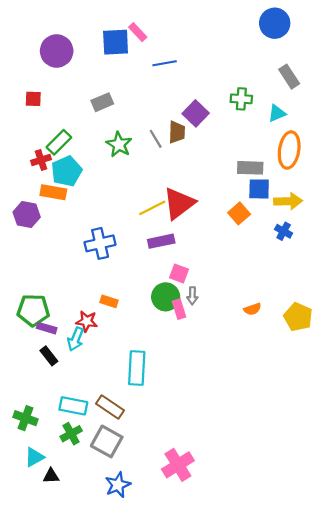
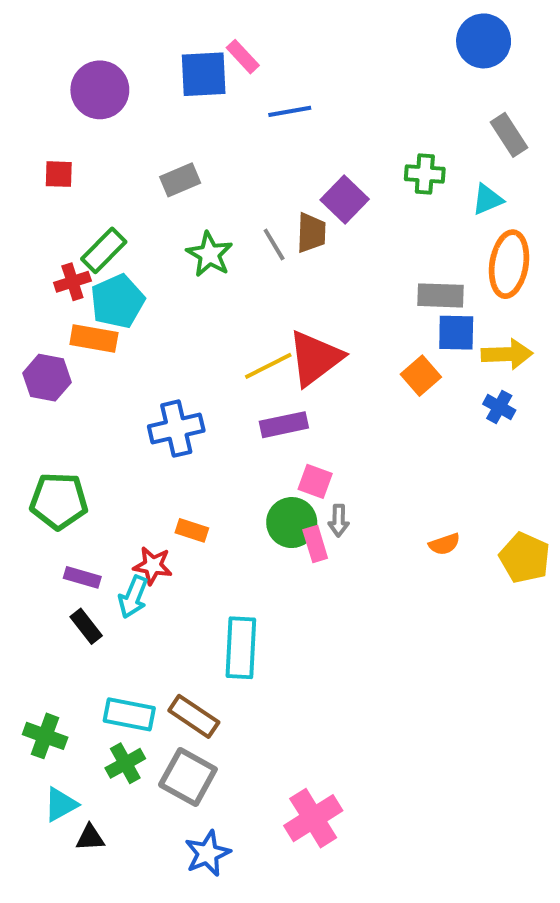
green pentagon: (33, 310) -> (59, 501), moved

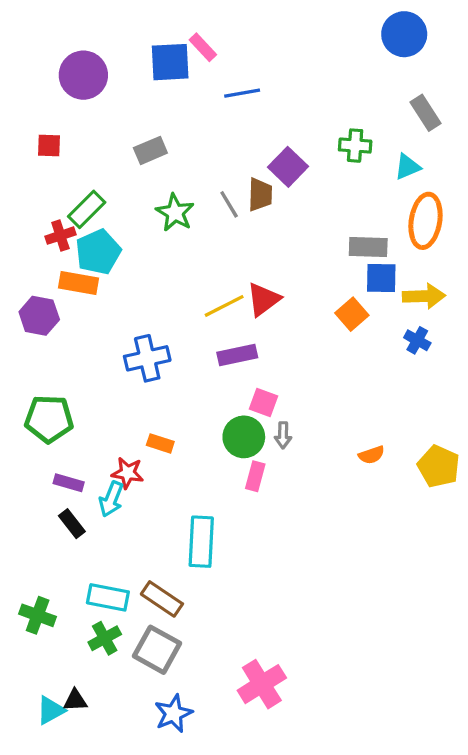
red triangle: (315, 358) -> (263, 299), size x0.7
pink rectangle: (315, 544) -> (255, 476), moved, turned 32
cyan triangle: (61, 804) -> (51, 710), moved

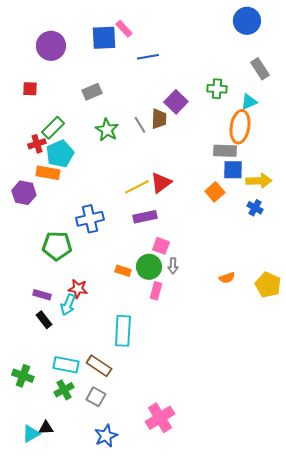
orange ellipse: (425, 221) -> (240, 127), moved
green pentagon: (49, 419) -> (57, 246), moved
orange rectangle: (160, 443) -> (123, 271), moved
gray square: (157, 650) -> (96, 397), size x0.7

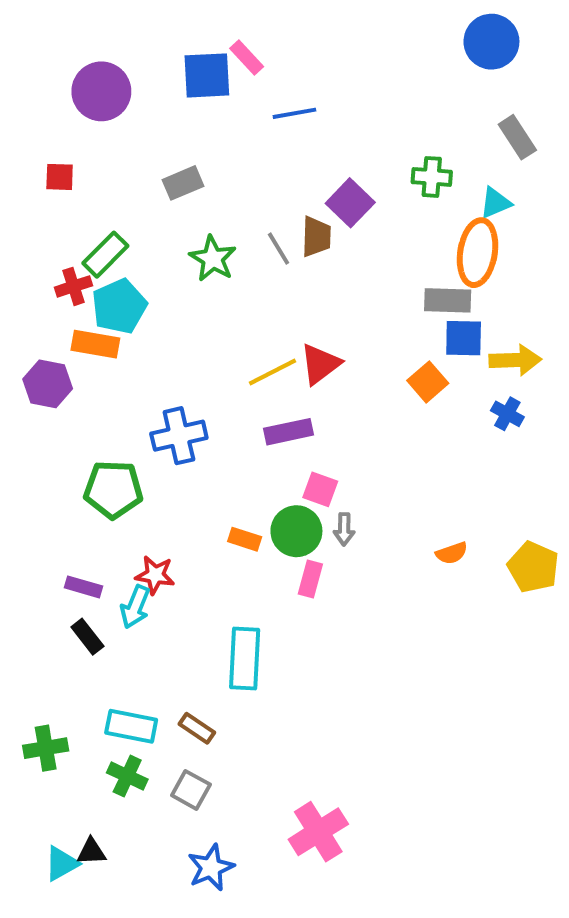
brown rectangle: (99, 366) -> (197, 728), size x0.7
green cross: (23, 376) -> (46, 748), turned -30
green cross: (64, 390) -> (127, 776), turned -36

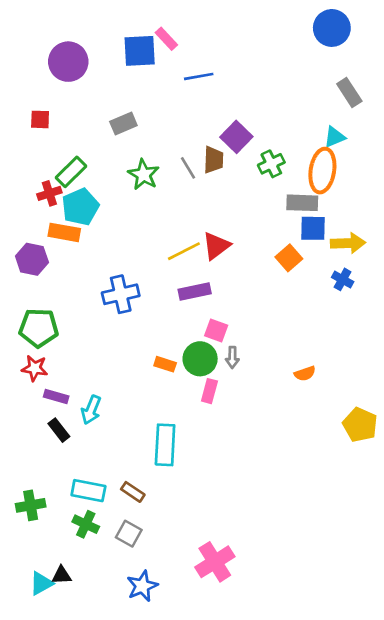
green cross: (432, 177) -> (271, 164), moved, turned -30
green pentagon: (113, 489) -> (39, 328), moved
yellow pentagon: (533, 567) -> (360, 425), moved
red star: (155, 575) -> (35, 368), moved

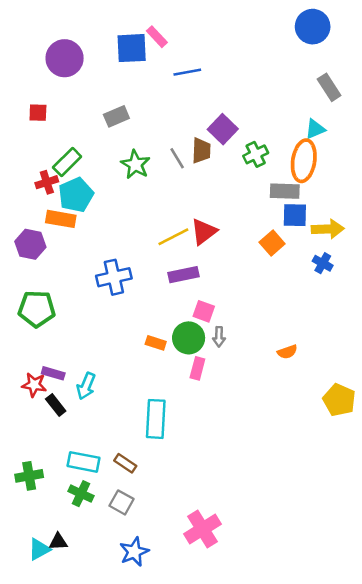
red star: (35, 368) -> (34, 385), moved

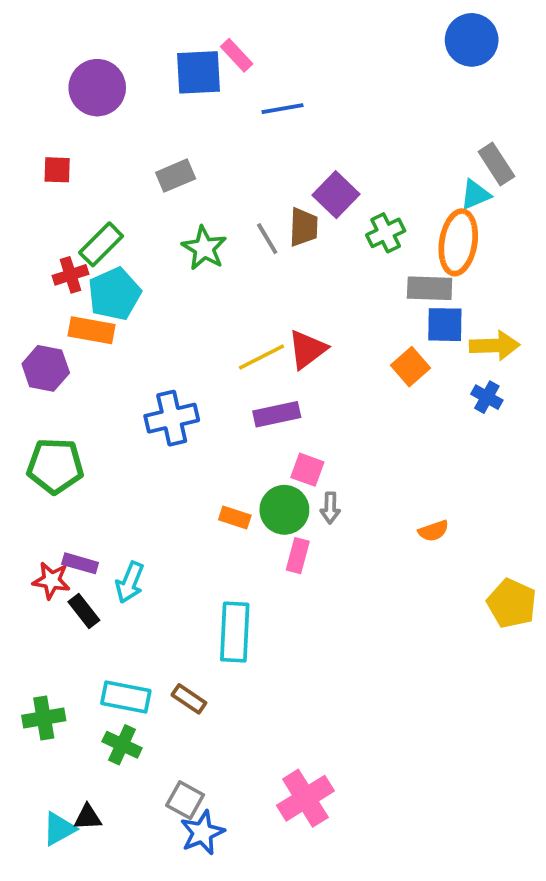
gray rectangle: (329, 87) -> (496, 164), moved
gray square: (121, 502) -> (185, 800), moved

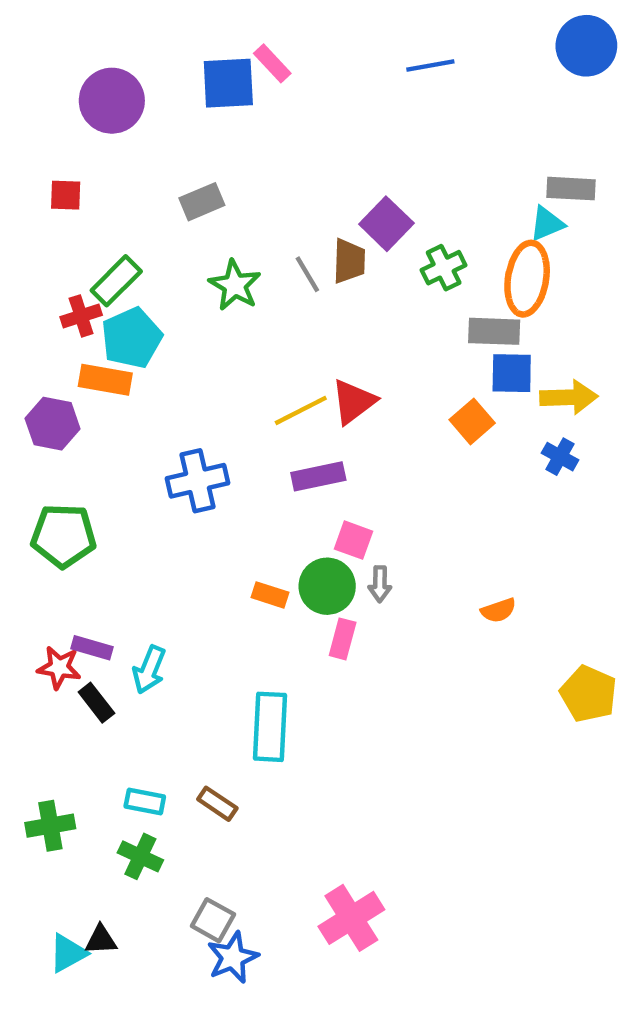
blue circle: (472, 40) -> (586, 46), moved
blue line: (283, 109) -> (430, 66), moved
gray rectangle: (496, 164) -> (571, 189), turned -54
cyan rectangle: (126, 697) -> (145, 802), size x0.7

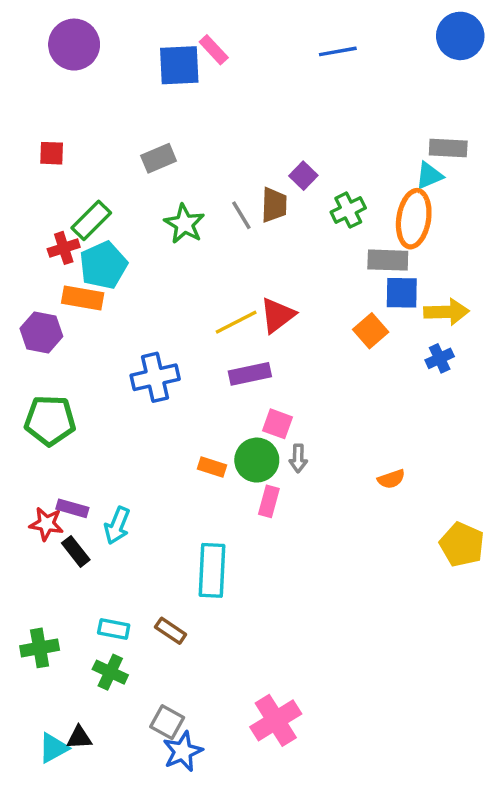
purple circle: (112, 101) -> (74, 45), moved
purple square: (386, 224) -> (303, 176), size x0.7
blue cross: (560, 457) -> (440, 358), turned 36

